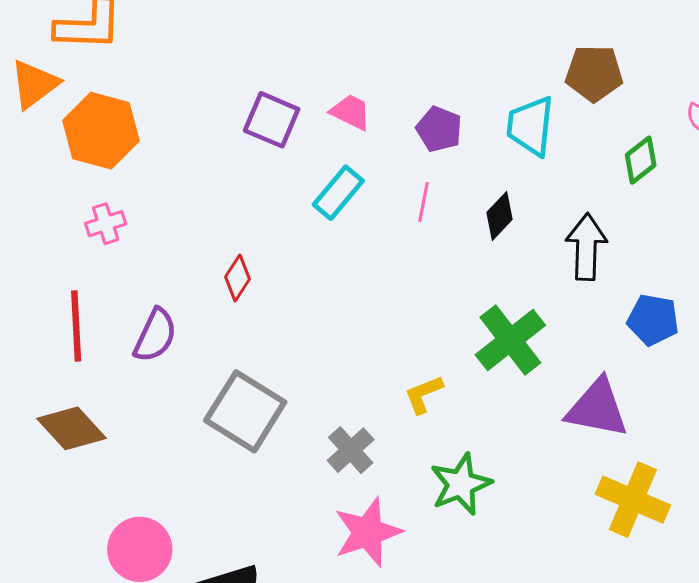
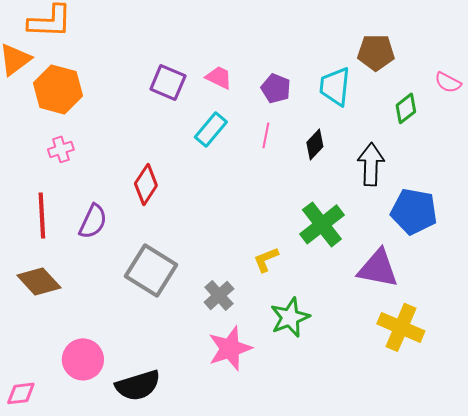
red diamond: (237, 278) -> (146, 184), size x1.4
blue pentagon: (653, 320) -> (414, 211), size x1.4

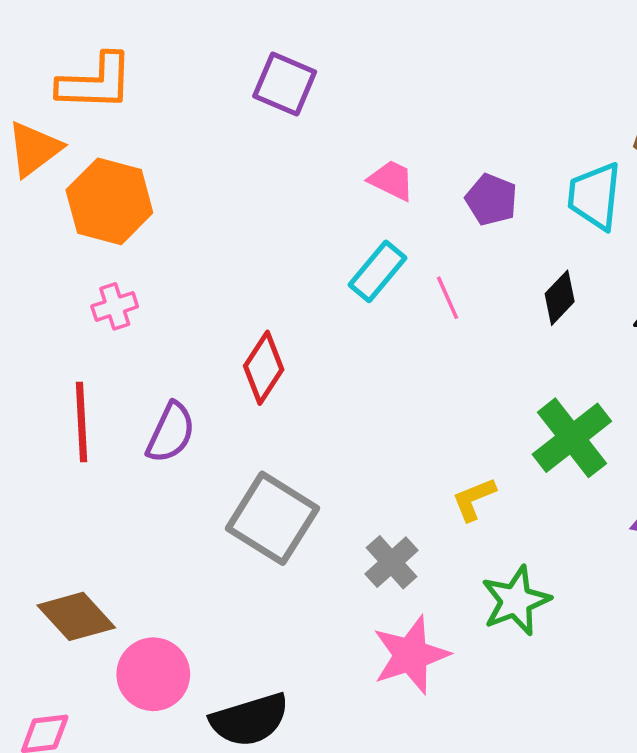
purple square: (168, 82) -> (285, 84), moved
pink line: (266, 135) -> (448, 298), moved, turned -35
brown diamond: (39, 281) -> (76, 616), moved

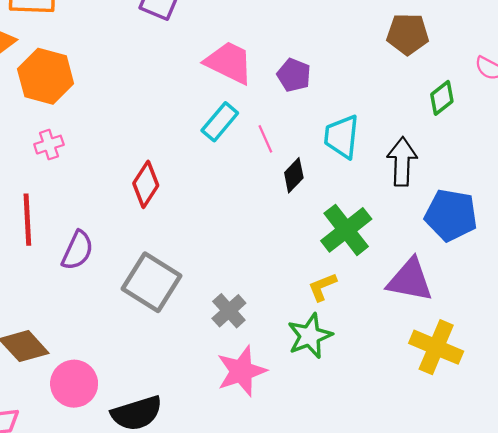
pink trapezoid: (391, 180) -> (229, 63), size x1.6
cyan trapezoid: (595, 196) -> (342, 137), moved
black diamond: (560, 298) -> (294, 175), moved
purple semicircle: (171, 433) -> (77, 250), moved
yellow L-shape: (474, 499) -> (322, 287), moved

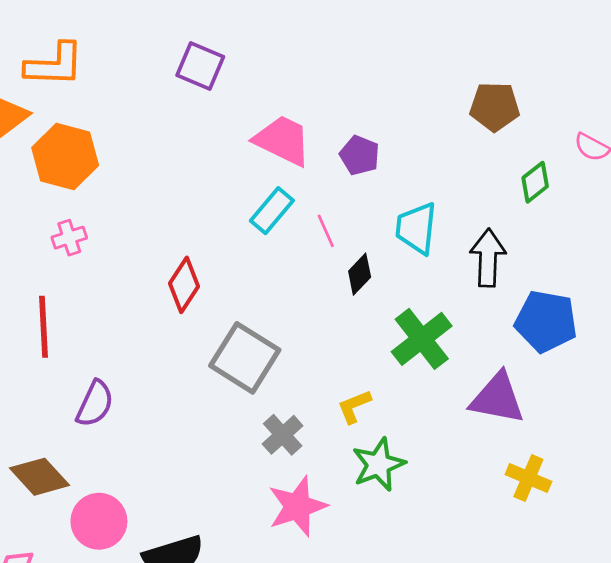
purple semicircle: (77, 250) -> (95, 404), moved
gray square: (151, 282) -> (245, 358), moved
yellow L-shape: (322, 287) -> (354, 406), moved
yellow cross: (436, 347) -> (528, 478), size x0.7

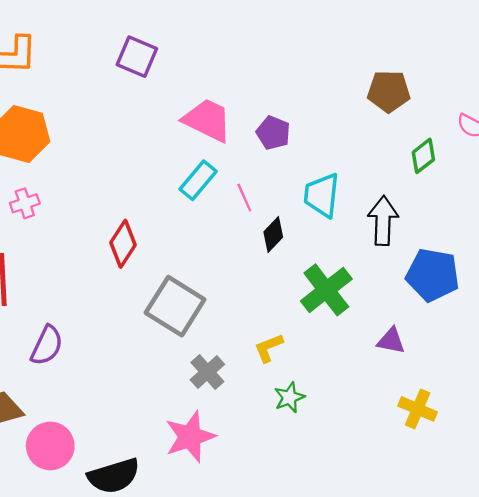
purple triangle: (497, 398) -> (391, 341), size x0.6
green star: (378, 465) -> (289, 397), size x0.7
pink star: (297, 506) -> (190, 437), moved

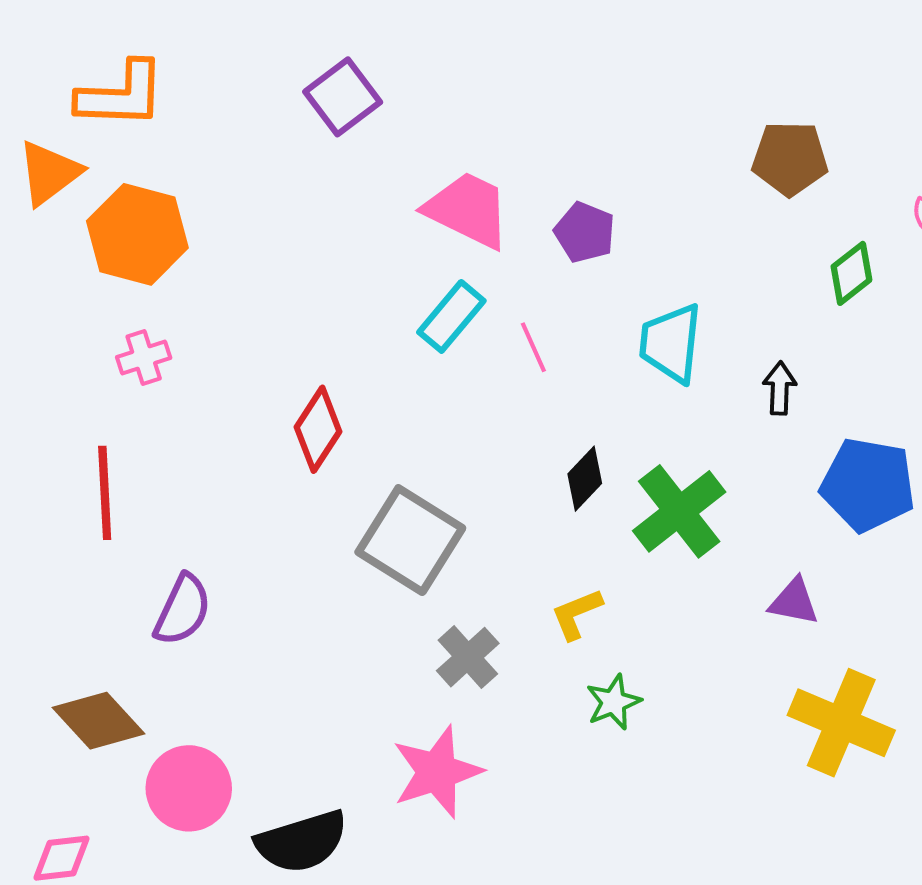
purple square: (137, 57) -> (343, 97), turned 30
black arrow: (383, 221) -> (780, 388), size x0.6
black diamond: (273, 235) -> (585, 479), moved
yellow cross: (418, 409) -> (841, 723), size x1.5

